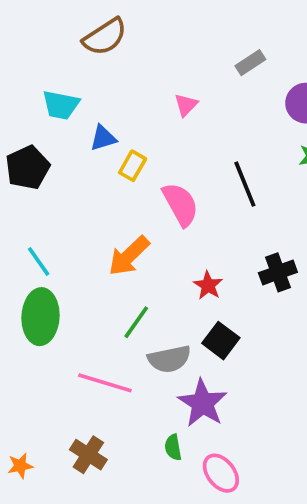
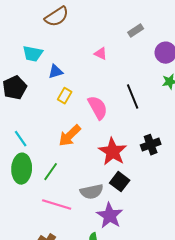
pink triangle: (186, 105) -> (101, 54), turned -48
yellow rectangle: (133, 166) -> (65, 96), moved
red star: (208, 285) -> (113, 152), size x1.8
green line: (136, 322) -> (51, 172), moved

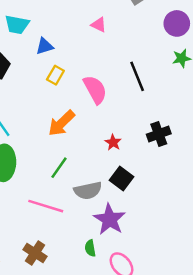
red star: (113, 152) -> (113, 142), size x0.5
green line: (51, 172) -> (59, 168), moved

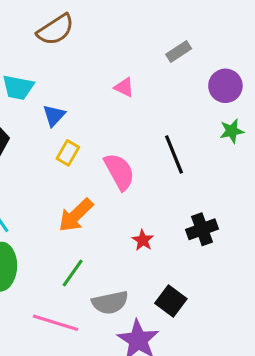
blue triangle: (45, 46) -> (54, 115), turned -30
black square: (122, 178) -> (171, 301), moved

